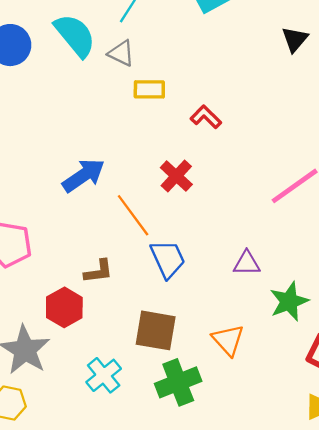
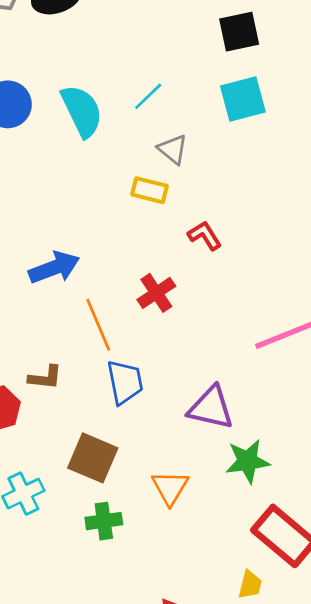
gray triangle: (121, 53) -> (173, 149), moved
purple triangle: (247, 263) -> (211, 408), size x1.5
green cross: (178, 382) -> (104, 521), size x0.7

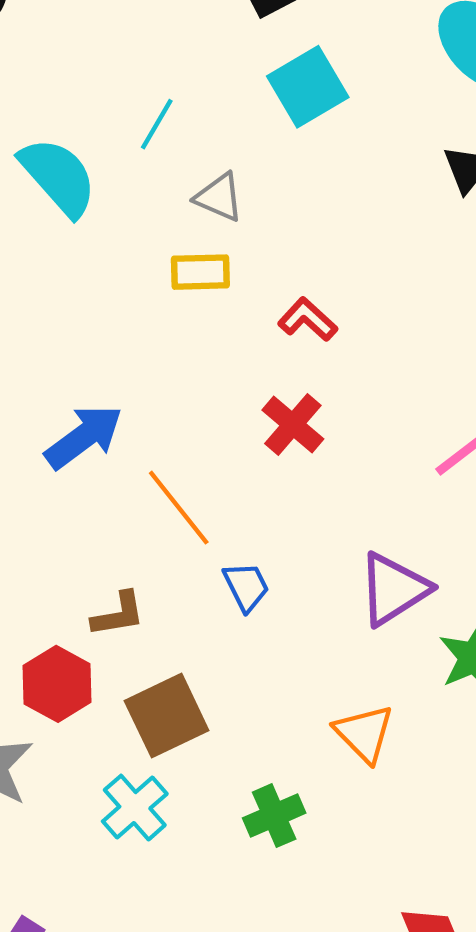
red cross: (156, 293) -> (293, 425), moved
blue trapezoid: (125, 382) -> (246, 587), size x0.7
purple triangle: (211, 408) -> (394, 589), turned -30
brown square: (93, 458) -> (167, 716), moved, turned -33

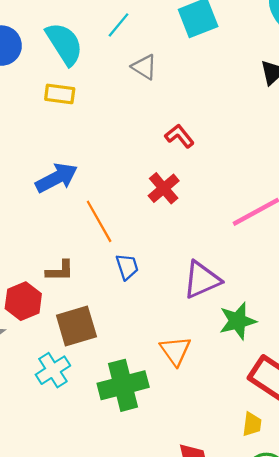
yellow rectangle: (200, 272) -> (60, 94), moved
green cross: (274, 816) -> (123, 385), size x1.6

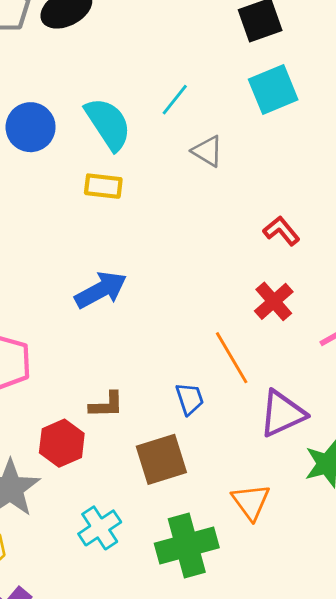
red L-shape: (180, 136) -> (281, 231), moved
red cross: (164, 188) -> (274, 301), moved
orange line: (99, 221) -> (232, 358), moved
brown square: (76, 326) -> (161, 459), moved

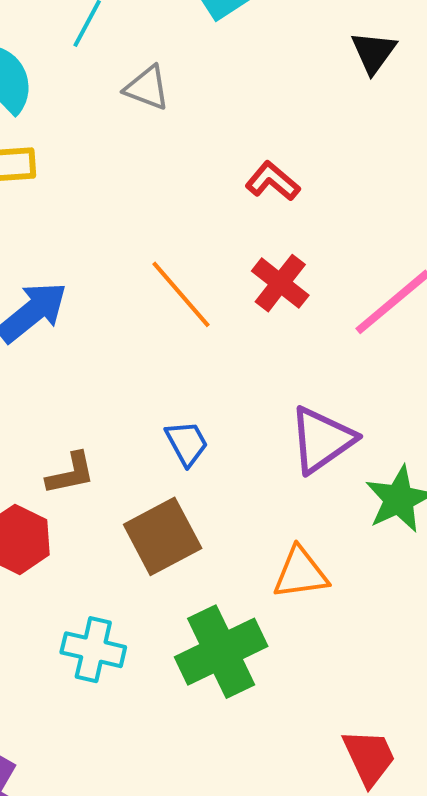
orange line: (232, 358) -> (181, 294), moved
orange triangle: (251, 502) -> (300, 573), turned -51
cyan cross: (100, 528) -> (93, 650), turned -33

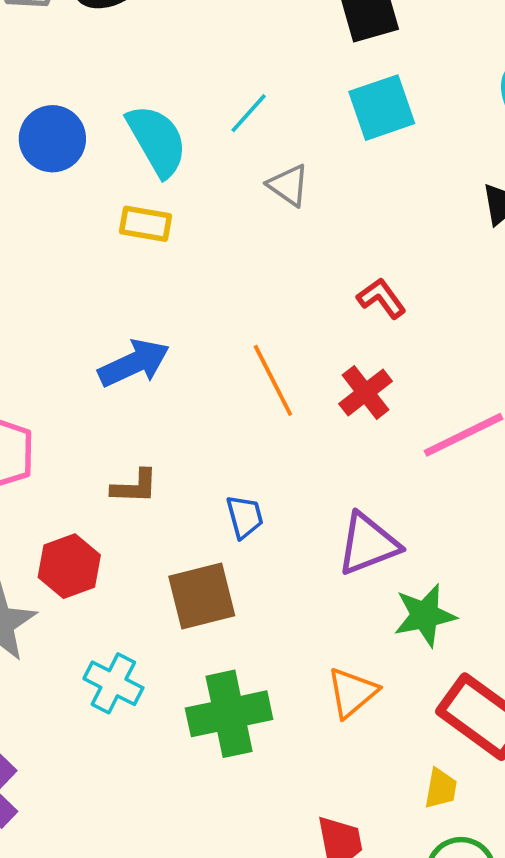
brown L-shape: (71, 473) -> (135, 487), moved
orange triangle: (300, 573) -> (352, 692), moved, turned -46

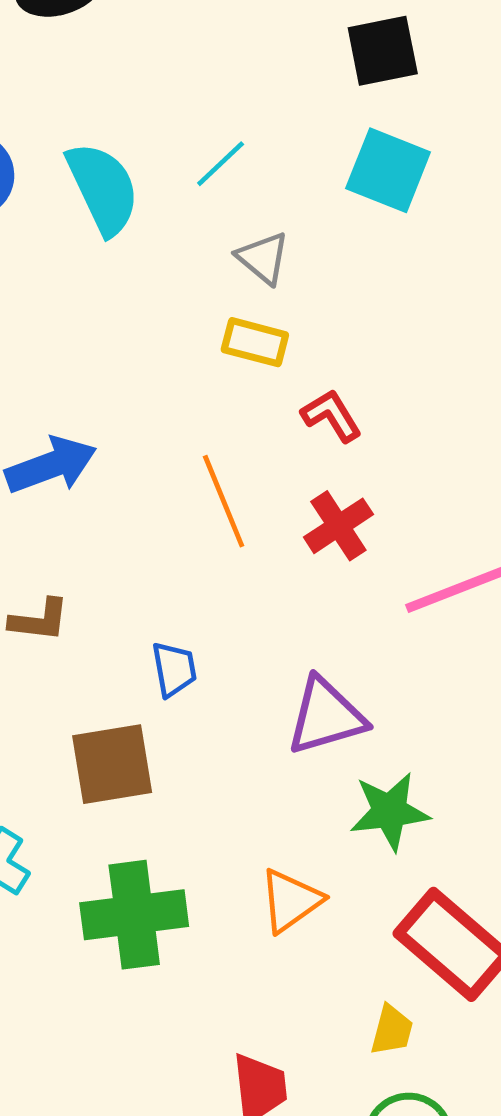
cyan square: (382, 108) -> (388, 170), turned 36
yellow rectangle: (146, 224) -> (255, 342), moved
red L-shape: (381, 298) -> (332, 416), moved

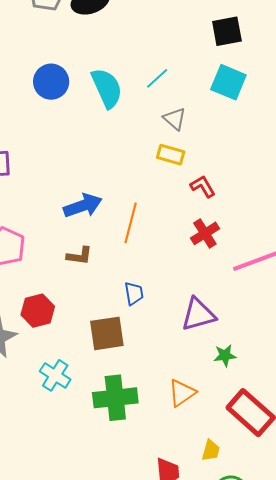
orange line: (224, 501) -> (131, 223), moved, turned 36
brown L-shape: (39, 620) -> (79, 256), moved
green star: (390, 811) -> (225, 355), size x0.7
yellow trapezoid: (392, 1030) -> (211, 450), moved

